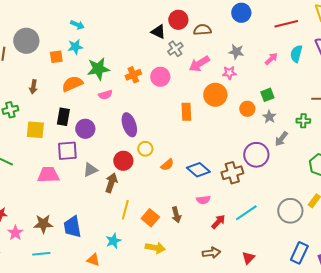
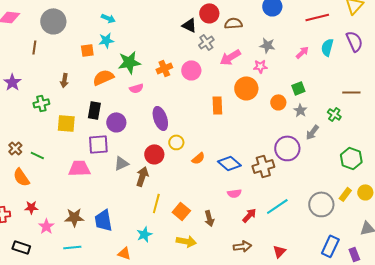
gray circle: (26, 41) -> (53, 21), moved
green cross: (303, 121) -> (334, 114), turned 32
brown arrow: (176, 215) -> (209, 218), moved

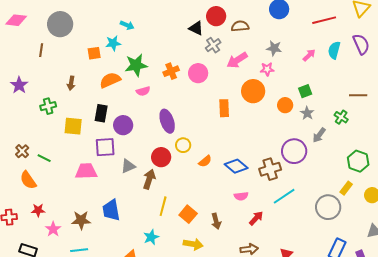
cyan arrow: (108, 18) -> (127, 25), moved
yellow rectangle: (345, 194) -> (346, 188), moved
cyan line: (277, 206) -> (284, 196), moved
blue trapezoid: (103, 220) -> (111, 210), moved

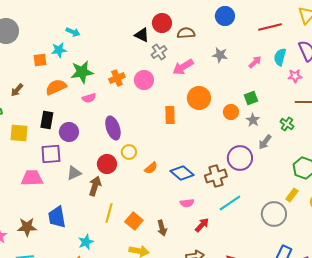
pink star: (267, 69) -> (295, 76), moved
brown arrow: (71, 83) -> (17, 90), turned 32
cyan star: (151, 237) -> (86, 242), moved

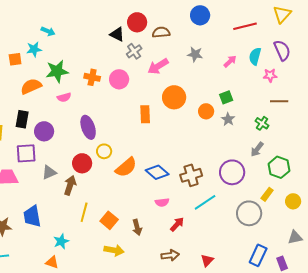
orange cross: (117, 78) -> (92, 77), turned 35
gray arrow: (265, 142) -> (257, 149), moved
purple circle: (240, 158) -> (232, 172), moved
orange semicircle: (151, 168) -> (126, 167), size x1.6

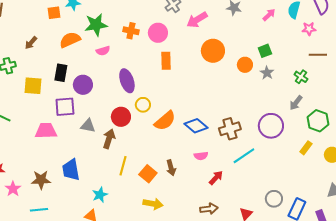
orange rectangle: (145, 114) -> (166, 61), moved
gray triangle: (49, 172) -> (88, 126), turned 35
gray circle: (249, 213) -> (274, 199), moved, size x0.7
brown arrow: (137, 227) -> (171, 168), moved

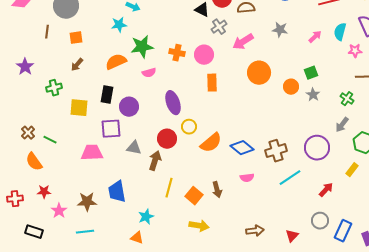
orange square: (54, 13) -> (76, 38), moved
red arrow: (216, 178) -> (326, 190), moved

